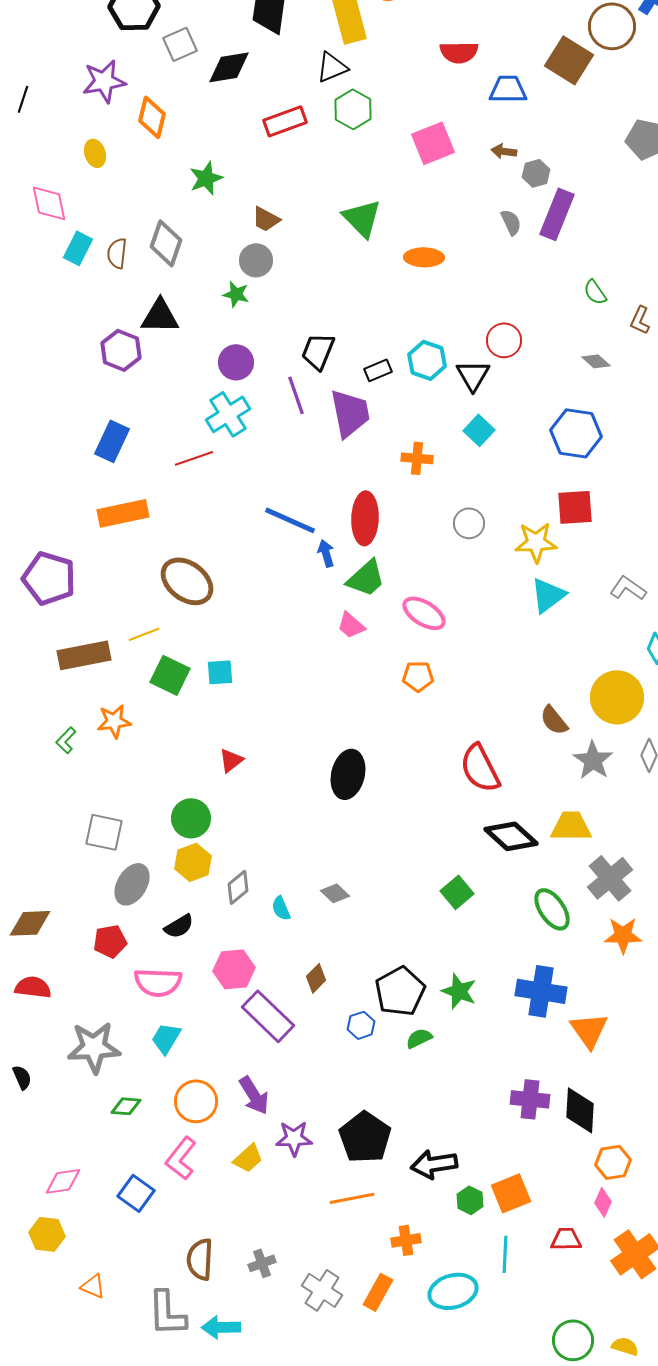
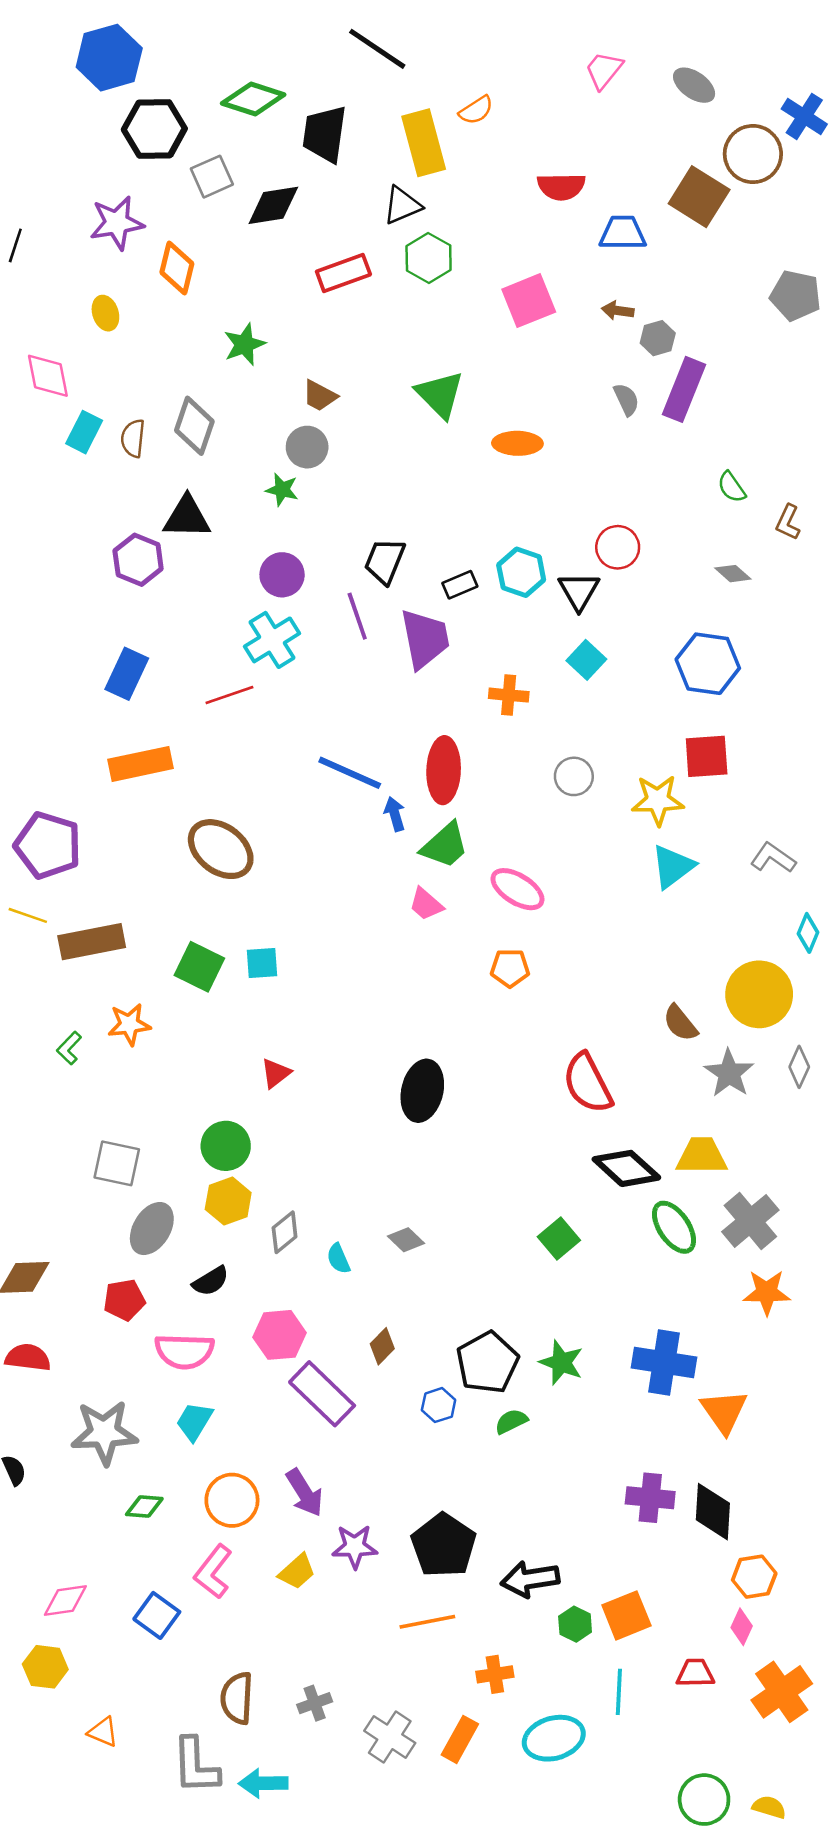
yellow line: (144, 634) -> (28, 915), moved, turned 40
green ellipse: (552, 909) -> (674, 1227), moved

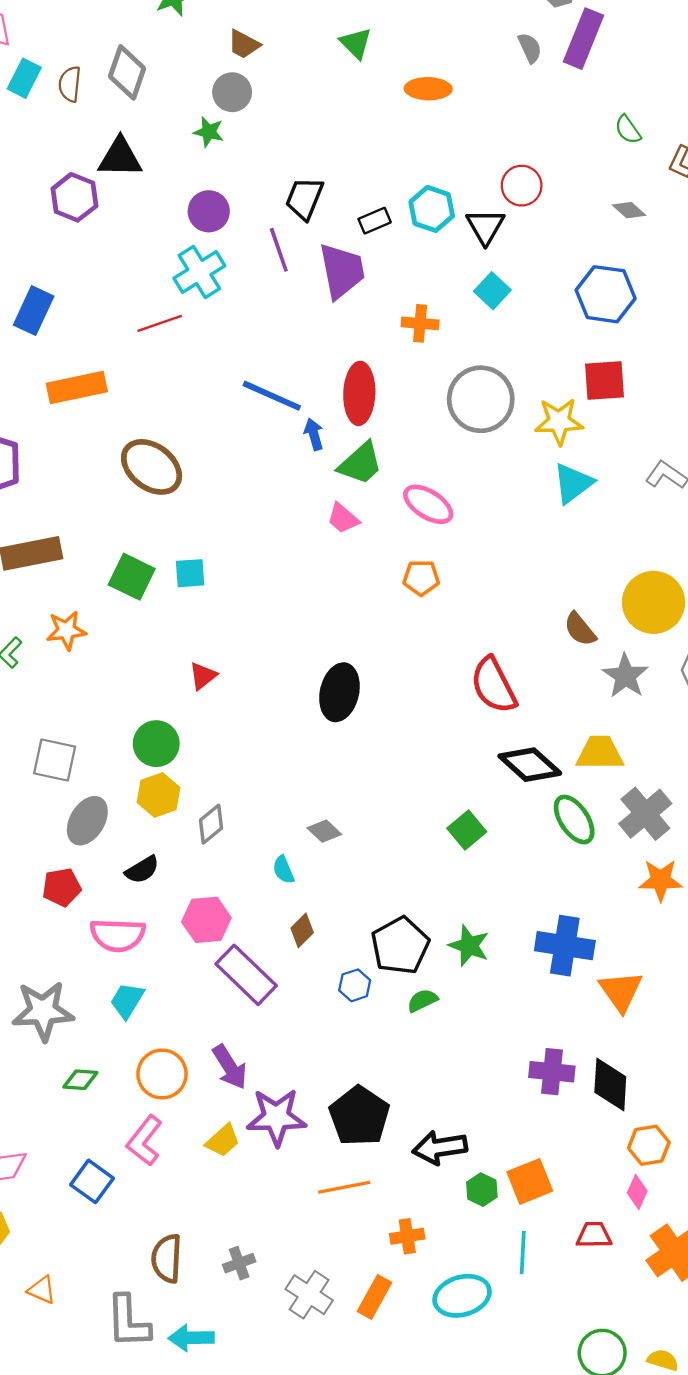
green triangle: (440, 394) -> (356, 43), size x0.7
blue rectangle: (127, 674) -> (34, 311), moved
gray circle: (574, 776) -> (481, 399), size x1.8
cyan semicircle: (338, 1259) -> (283, 870), moved
purple star: (355, 1547) -> (276, 1117), size x1.4

